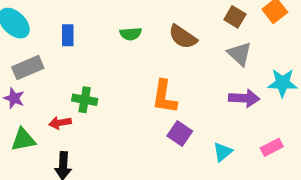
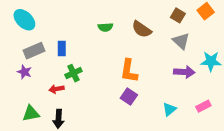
blue rectangle: (68, 35) -> (62, 49), moved
green cross: (85, 100) -> (73, 73), turned -35
purple square: (180, 133) -> (129, 96), moved
green triangle: (23, 140) -> (31, 114), moved

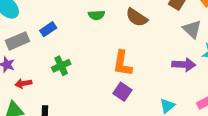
gray triangle: (181, 41) -> (192, 29), moved
blue rectangle: (62, 49) -> (48, 29), moved, turned 56
red arrow: (56, 89) -> (23, 83), moved

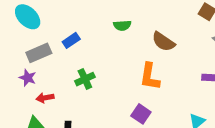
brown semicircle: (137, 17) -> (163, 42), moved
purple square: (122, 92) -> (141, 114), moved

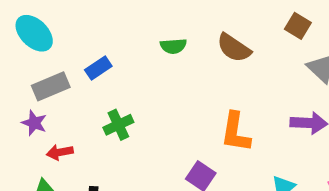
brown semicircle: (163, 42) -> (234, 48), moved
orange L-shape: (150, 77) -> (236, 132), moved

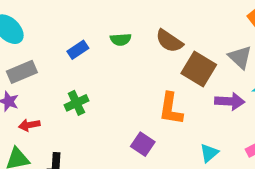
brown square: (298, 26) -> (199, 69), moved, size x1.6
blue rectangle: (98, 68) -> (78, 50), moved

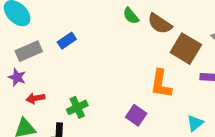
green semicircle: (121, 39) -> (131, 16), moved, turned 54
blue rectangle: (78, 50) -> (67, 41), moved
green cross: (76, 103) -> (77, 107), moved

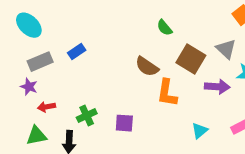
green semicircle: (131, 16) -> (164, 28), moved
brown semicircle: (160, 24) -> (147, 67), moved
purple square: (136, 115) -> (124, 123), moved, turned -30

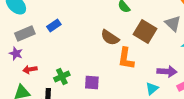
purple arrow: (217, 87) -> (167, 71), moved

